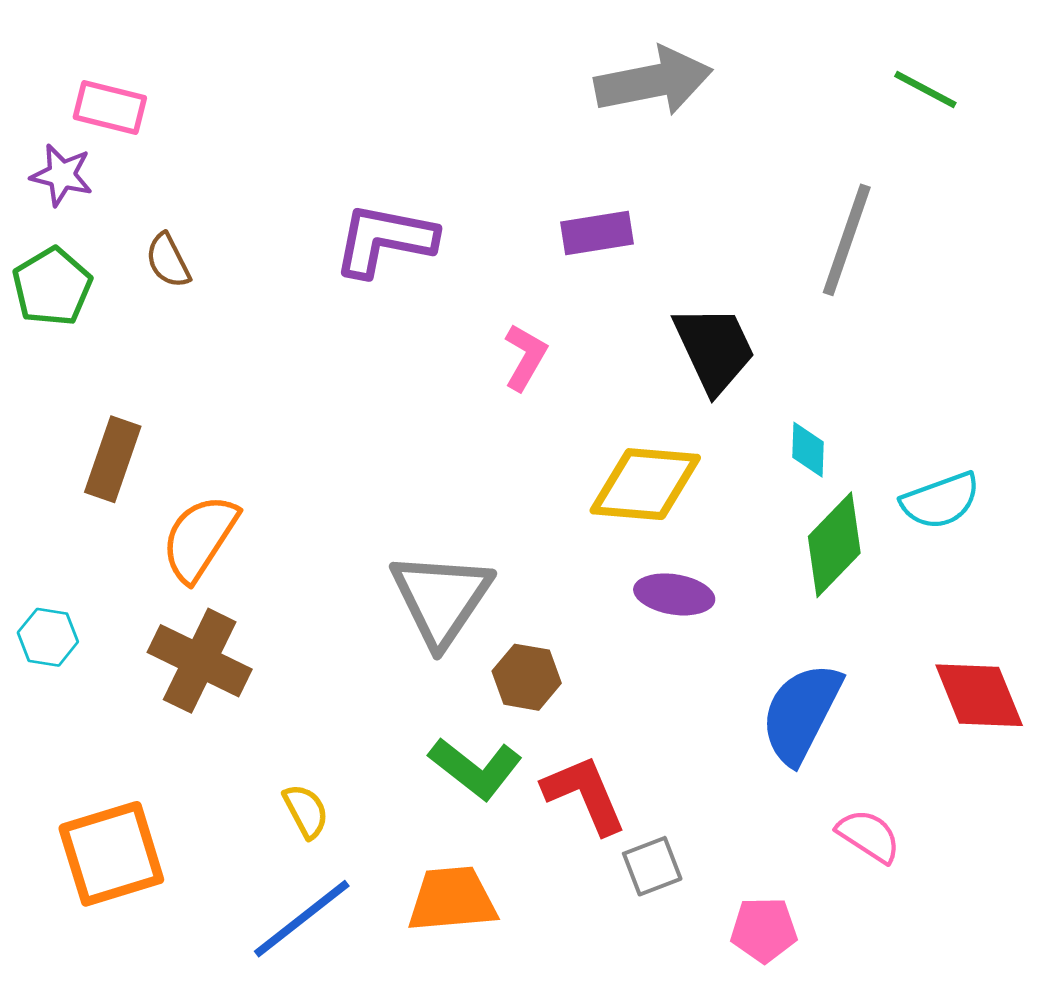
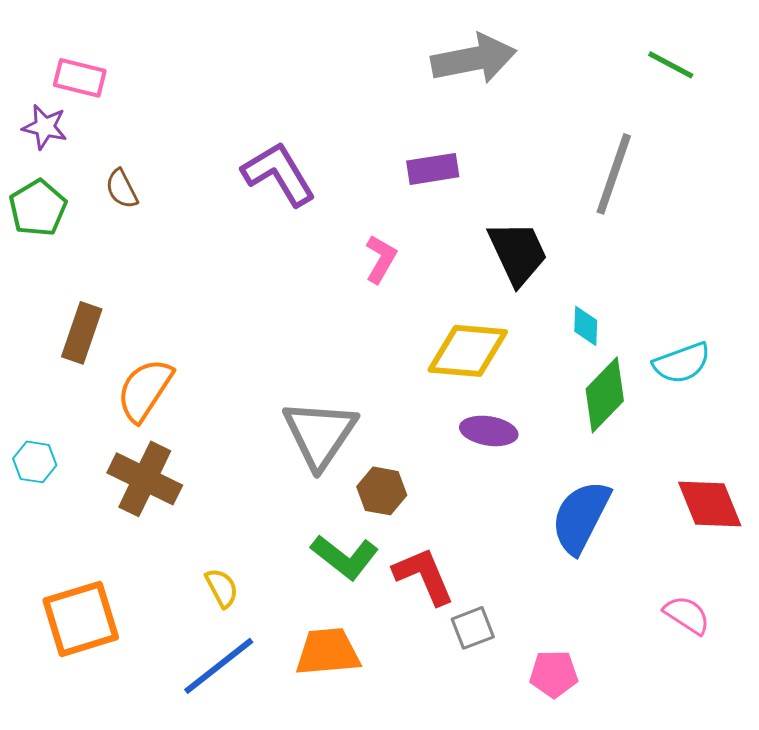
purple L-shape: (385, 240) -> (279, 174), turned 48
pink semicircle: (869, 836) -> (687, 615), moved

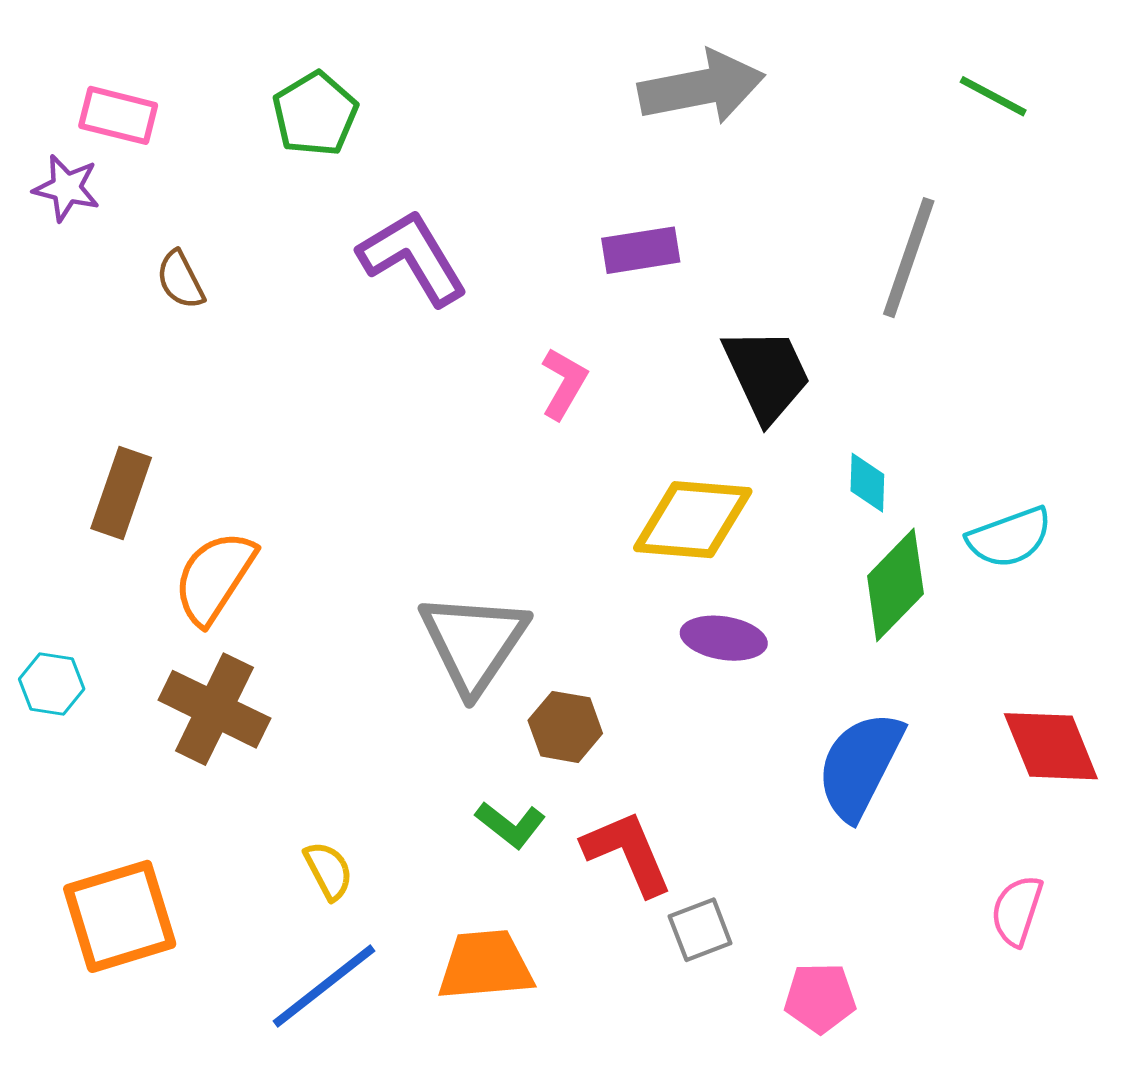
green pentagon: (38, 208) -> (315, 114), moved
green L-shape: (345, 557) -> (511, 825), size x0.7
pink semicircle: (687, 615) -> (1017, 911), turned -105

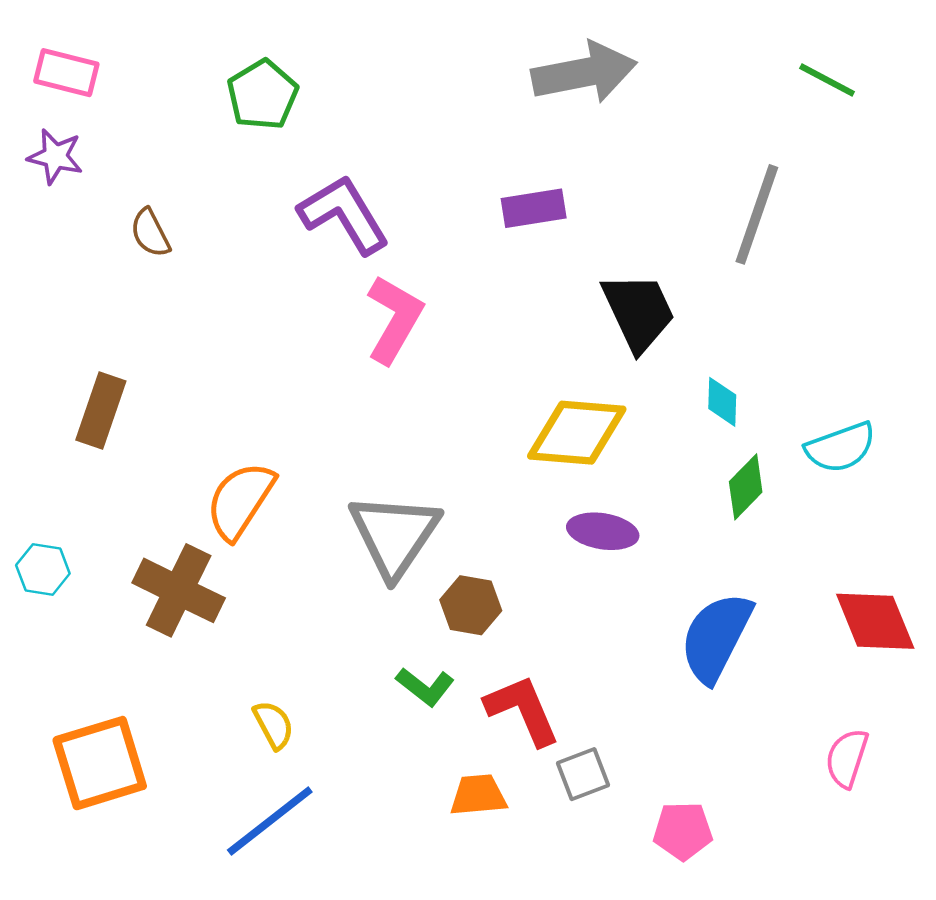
pink rectangle: (118, 115) -> (66, 73), moved
pink L-shape: (564, 383) -> (394, 319), moved, size x1.5
orange semicircle: (214, 577) -> (240, 500), moved
green diamond: (895, 585) -> (746, 487), size x0.7
orange trapezoid: (485, 965) -> (478, 795), moved, size x0.7

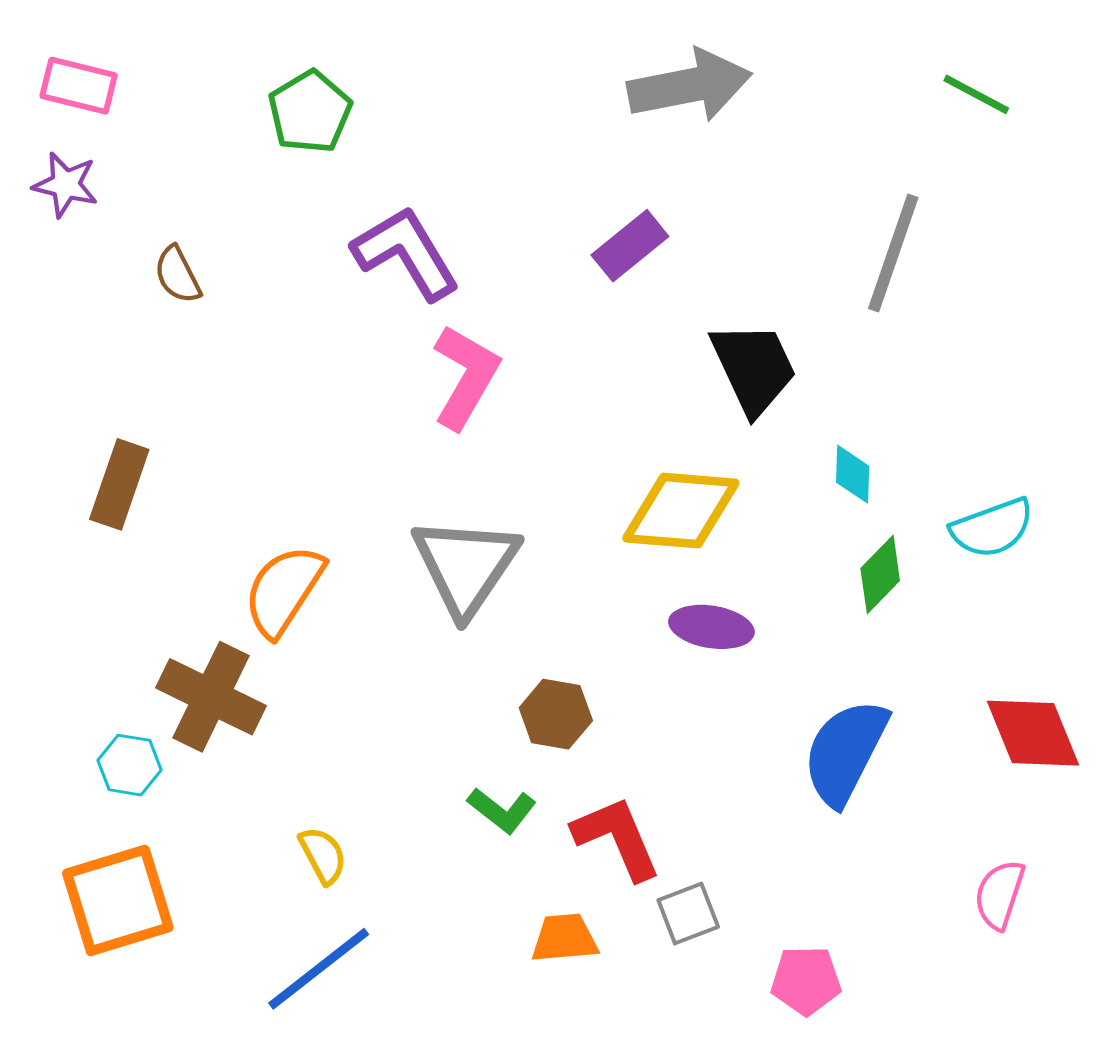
purple rectangle: (534, 208) -> (630, 246), turned -30
gray triangle: (394, 535) -> (466, 566), moved
cyan hexagon: (43, 569) -> (129, 765), moved

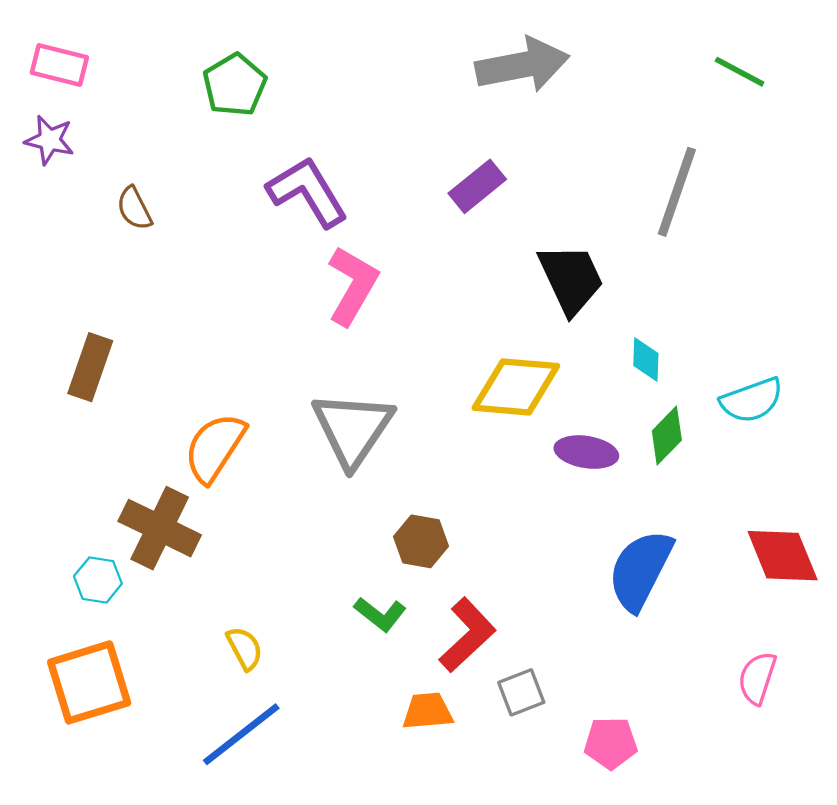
purple ellipse: (711, 627) -> (586, 452), moved
red L-shape: (617, 838) -> (467, 635), turned 70

